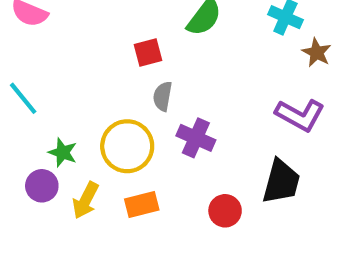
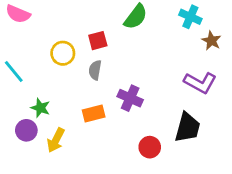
gray semicircle: (163, 96) -> (95, 70), moved
yellow circle: (127, 146) -> (63, 53), moved, size x0.7
orange rectangle: (142, 205) -> (94, 113), moved

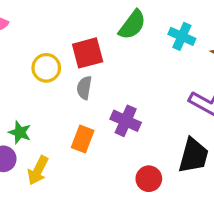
cyan cross: (190, 17) -> (182, 36), moved
red square: (98, 41) -> (88, 53), size x1.4
orange rectangle: (94, 113) -> (83, 139), turned -55

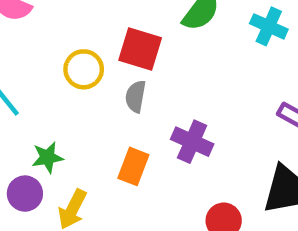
red square: (88, 53) -> (140, 49), turned 32
green star: (20, 132) -> (48, 157), turned -30

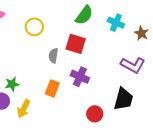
red square: (140, 49) -> (76, 44), moved
yellow circle: (84, 69) -> (34, 27), moved

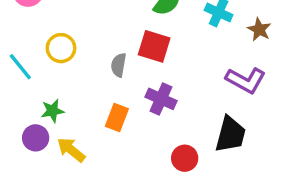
yellow circle: (34, 27) -> (61, 48), moved
yellow arrow: (24, 109) -> (71, 150), turned 102

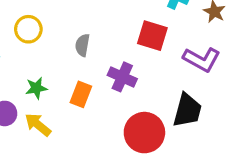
red square: (154, 46) -> (152, 36), moved
green star: (53, 111) -> (36, 88), moved
red circle: (185, 158) -> (144, 133), size x1.6

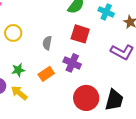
red square: (152, 36) -> (80, 34), moved
orange rectangle: (81, 94) -> (46, 74), turned 35
black trapezoid: (187, 110) -> (114, 100), moved

